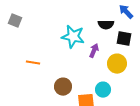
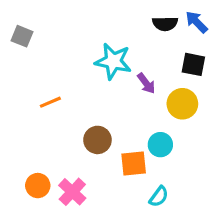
black semicircle: (106, 25) -> (165, 24), moved
purple arrow: (94, 51) -> (146, 83), turned 120
orange line: (33, 63) -> (50, 102), turned -32

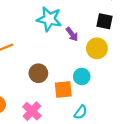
pink cross: (72, 192) -> (32, 111), moved

